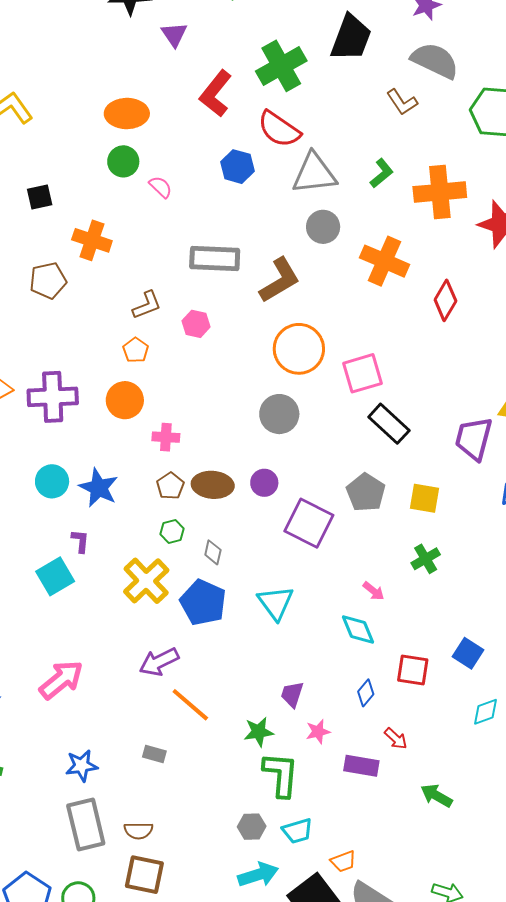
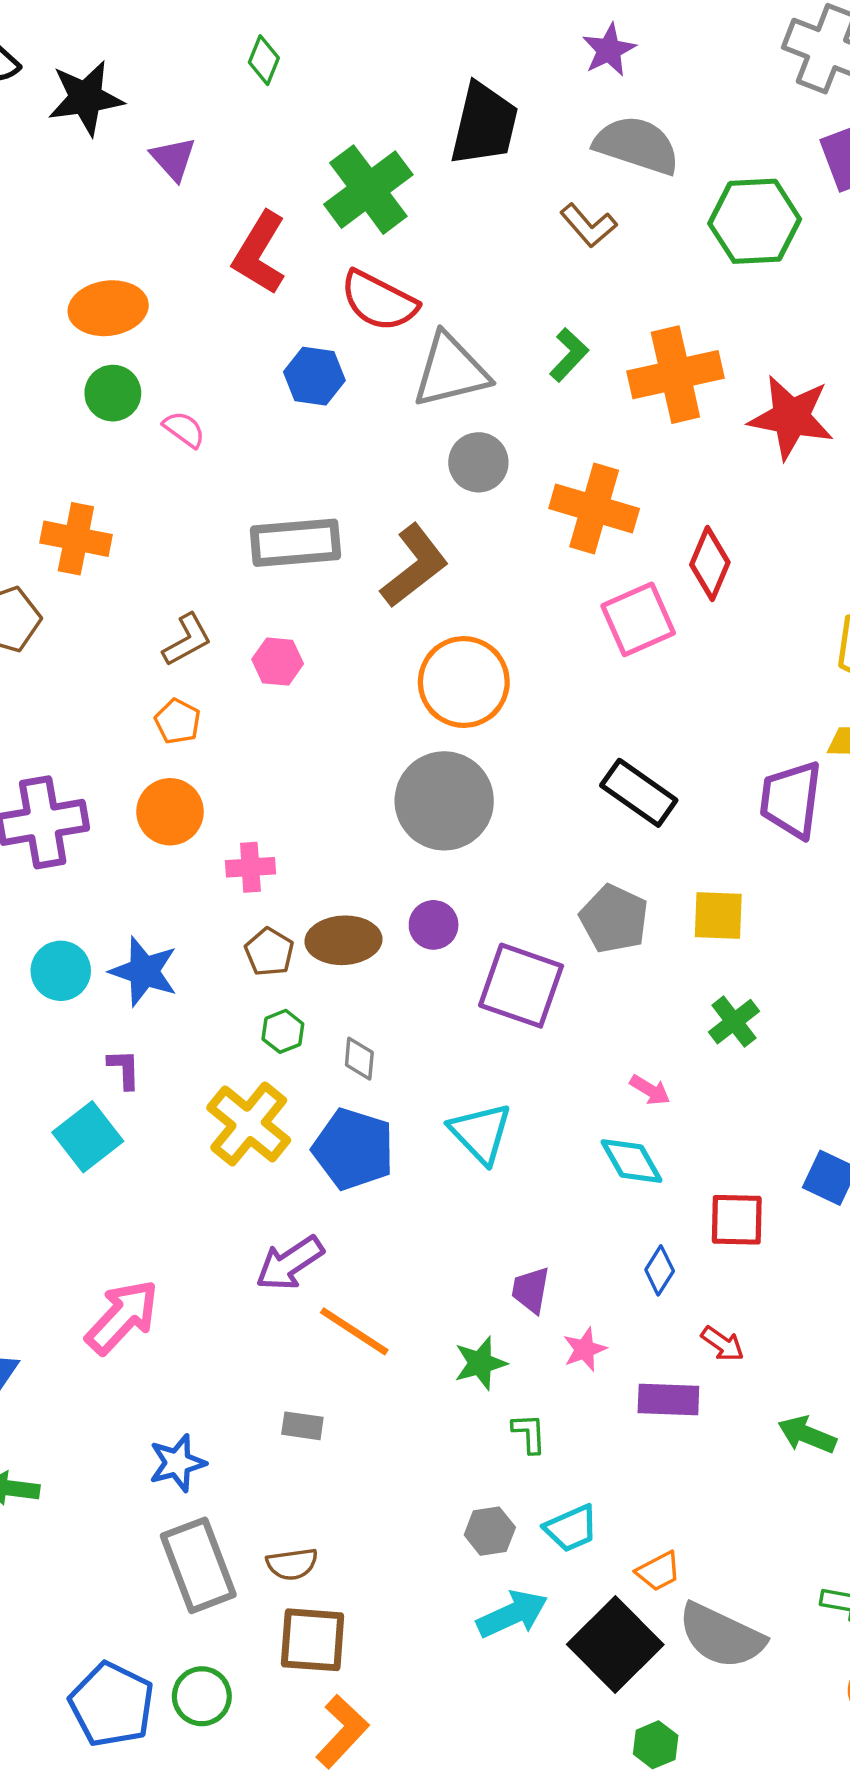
pink square: (362, 373) -> (638, 619), moved
gray circle: (279, 414) -> (444, 801), size x1.4
green L-shape: (281, 775) -> (529, 1433), size x0.5

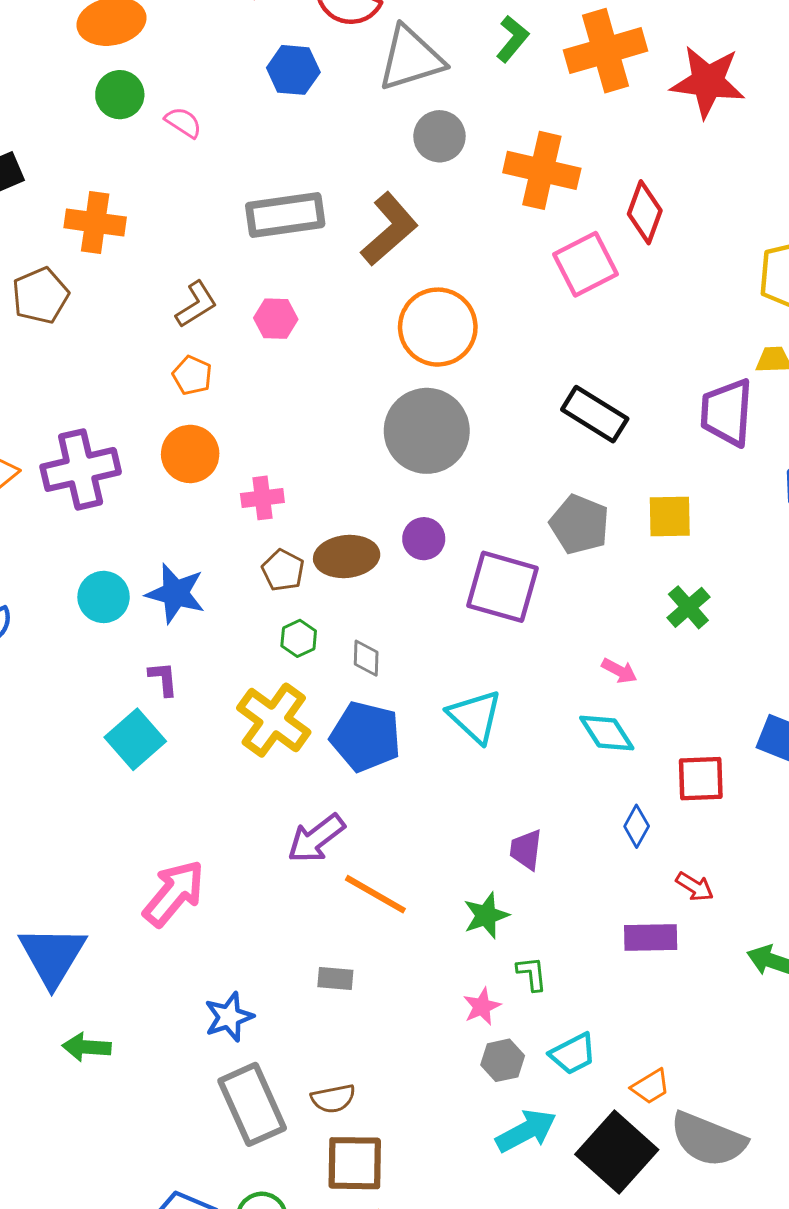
pink star: (585, 1349) -> (482, 1006), moved

